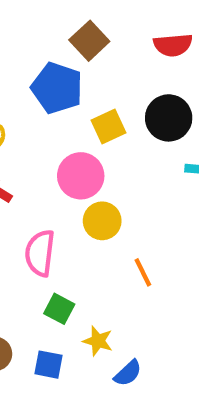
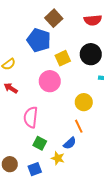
yellow circle: (102, 221) -> (84, 102), moved
blue square: (49, 365) -> (35, 169), turned -32
blue semicircle: (128, 373) -> (70, 143), moved

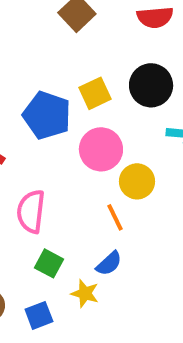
blue pentagon: (39, 40) -> (47, 115), moved
pink circle: (50, 81) -> (101, 149), moved
orange line: (79, 126) -> (115, 217), moved

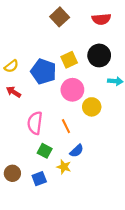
orange line: (115, 217) -> (66, 126), moved

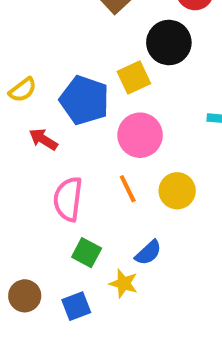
black circle: (99, 55) -> (169, 42), moved
red arrow: (14, 92) -> (43, 139), moved
yellow circle: (92, 107) -> (177, 191), moved
orange line: (66, 126) -> (128, 189), moved

